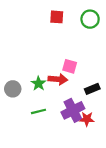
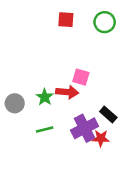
black rectangle: (92, 89) -> (108, 115), moved, turned 64

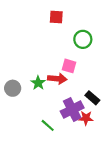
green circle: (105, 22) -> (83, 39), moved
green line: (45, 130) -> (48, 125), moved, turned 56

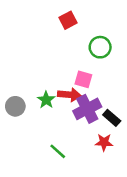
red square: (56, 17) -> (68, 20), turned -32
purple cross: (72, 109) -> (87, 109), moved

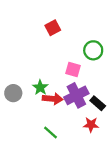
red square: (68, 20) -> (53, 28), moved
green circle: (100, 47) -> (93, 50), moved
red arrow: (69, 95) -> (53, 99), moved

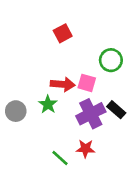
red arrow: (53, 99) -> (63, 84), moved
black rectangle: (98, 103) -> (116, 110), moved
red star: (91, 125) -> (85, 149), moved

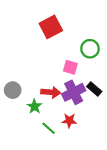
red square: (63, 33) -> (51, 27), size x1.5
red arrow: (63, 84) -> (51, 92), moved
green star: (48, 104) -> (34, 106), moved

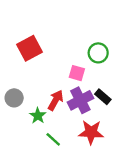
red square: (51, 27) -> (29, 48), moved
red arrow: (51, 92) -> (56, 100), turned -66
red star: (69, 121) -> (91, 132), moved, size x1.5

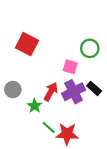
red square: (29, 48) -> (27, 44), turned -35
red star: (91, 132) -> (67, 134), moved

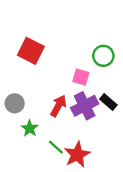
green star: (35, 106) -> (30, 128), moved
red star: (67, 134) -> (77, 155), turned -30

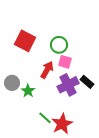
green circle: (103, 56) -> (59, 45), moved
red arrow: (58, 106) -> (47, 70), moved
green star: (30, 128) -> (28, 91), moved

